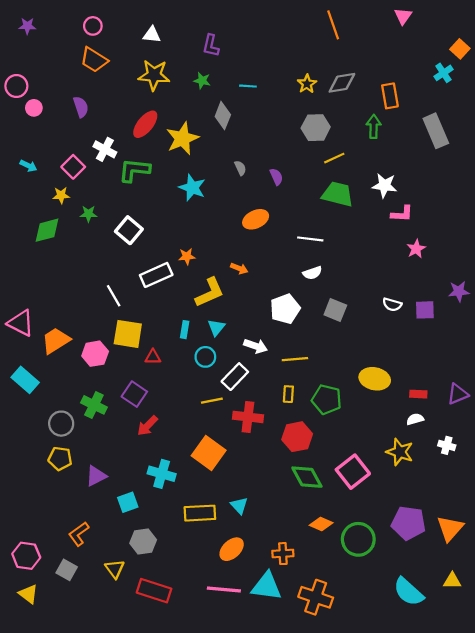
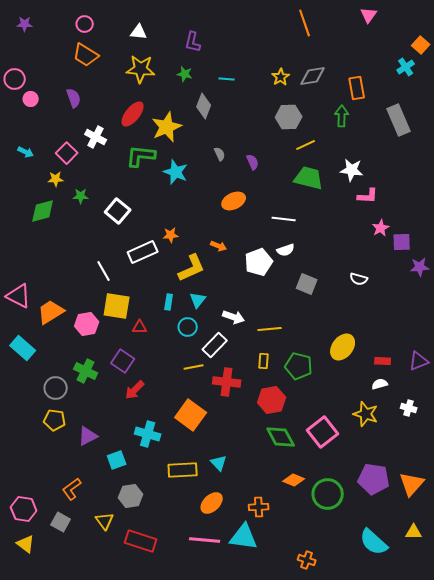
green L-shape: (134, 170) -> (141, 156), moved
white pentagon: (285, 309) -> (259, 262), moved
purple square: (425, 310) -> (402, 242), moved
yellow ellipse: (375, 379) -> (343, 347), turned -64
orange cross: (316, 597) -> (307, 560), moved, size x0.6

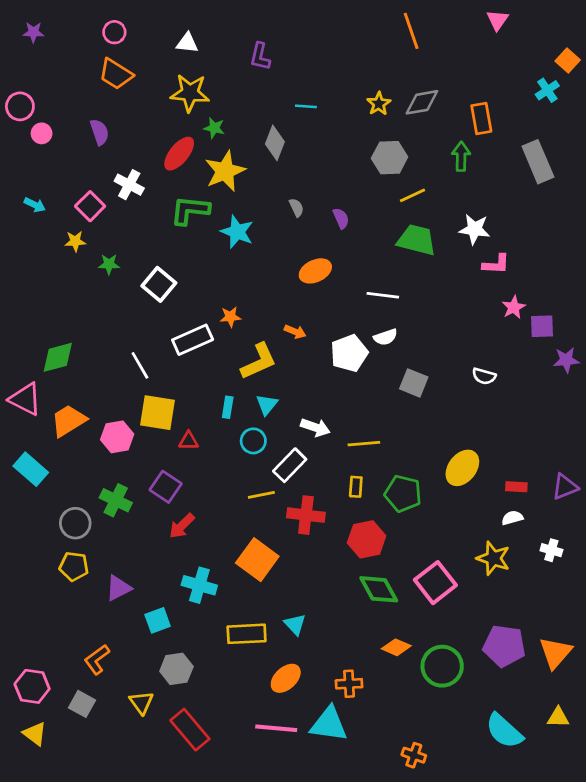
green star: (185, 74) -> (214, 128), moved
green diamond: (43, 211) -> (58, 357), moved
red rectangle: (141, 541) -> (190, 730), turned 32

